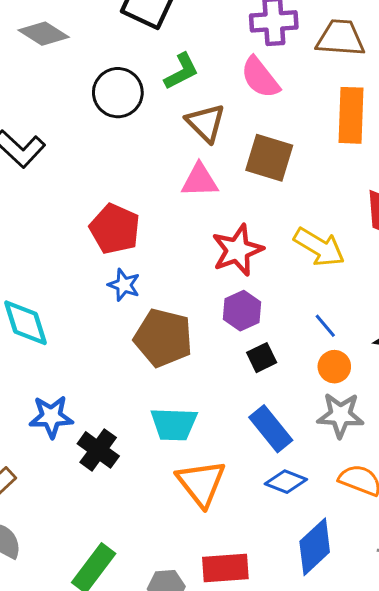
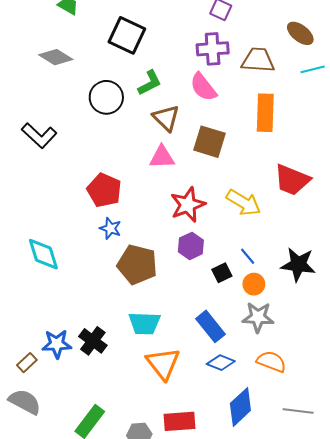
black square: (262, 358) -> (222, 273), moved
blue star: (51, 417) -> (57, 344), moved

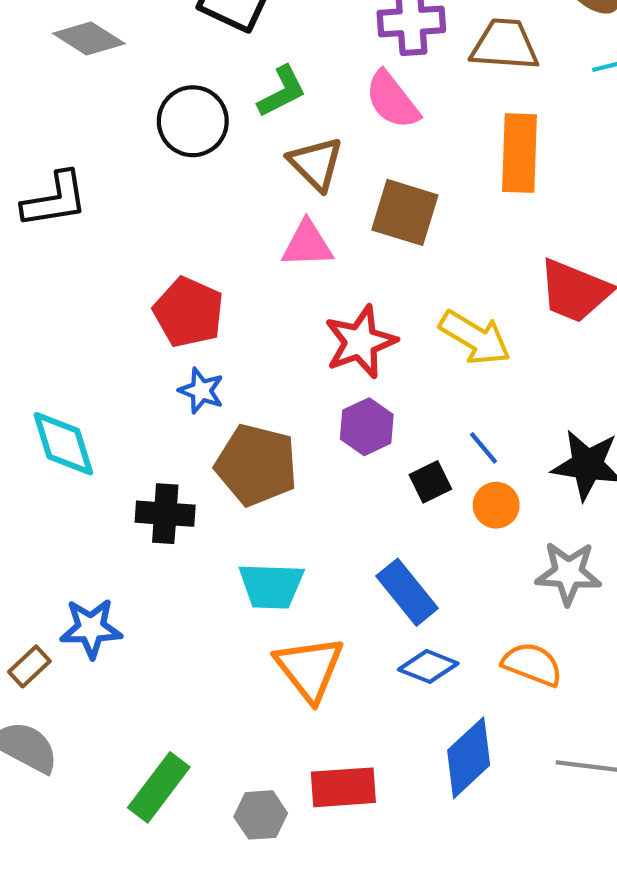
black L-shape: (39, 136) -> (55, 200), turned -52
gray star: (258, 317) -> (568, 573), moved
black cross: (93, 341) -> (165, 514), moved, turned -32

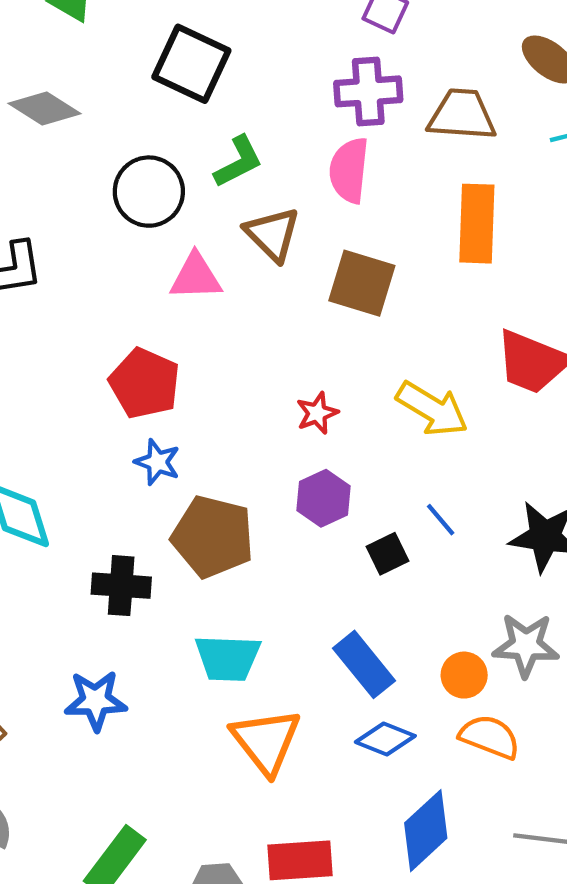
pink semicircle: (392, 100) -> (349, 170), turned 44
pink triangle: (307, 244) -> (196, 277), moved
red star: (360, 342) -> (317, 413), size x0.6
orange circle: (496, 505) -> (464, 675), moved
blue star: (91, 628) -> (96, 701), moved

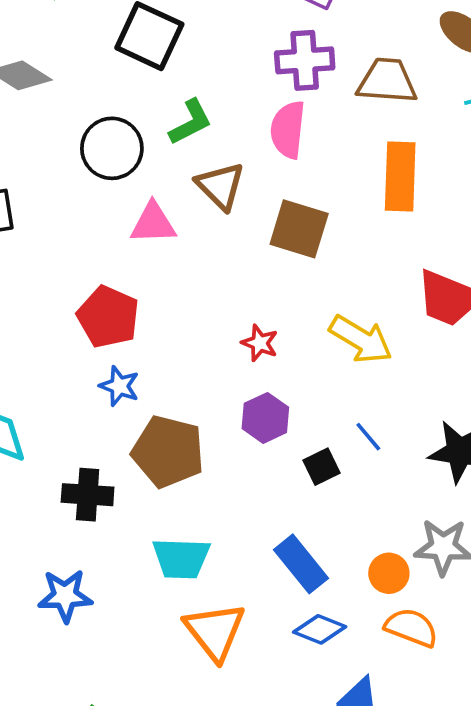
red star: (317, 413) -> (260, 343), turned -30

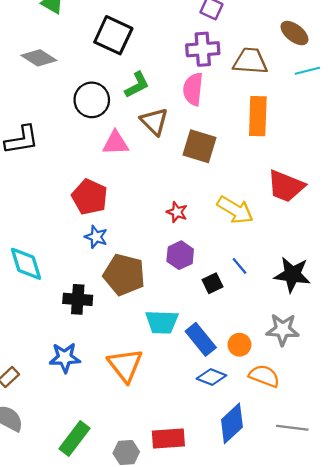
cyan trapezoid: (181, 558) -> (162, 322), moved
orange circle: (389, 573) -> (239, 345), moved
orange triangle: (215, 631) -> (125, 365), moved

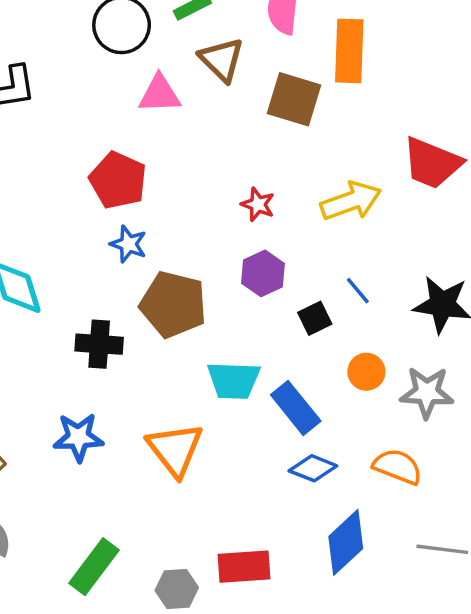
orange rectangle: (258, 116) -> (349, 51), moved
yellow arrow: (235, 210) -> (351, 201), turned -51
orange circle: (239, 345) -> (366, 372), moved

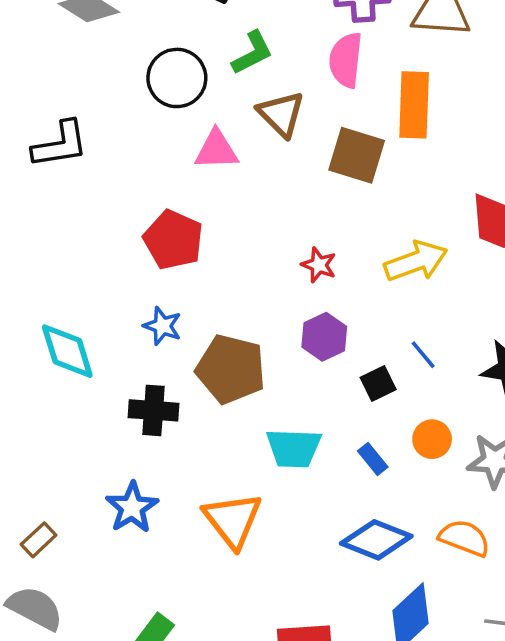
blue star: (128, 244) -> (163, 326), moved
blue rectangle: (296, 408) -> (373, 459), moved, size x0.6
blue star: (78, 437) -> (132, 507), turned -30
blue diamond: (313, 468) -> (376, 540), size x1.4

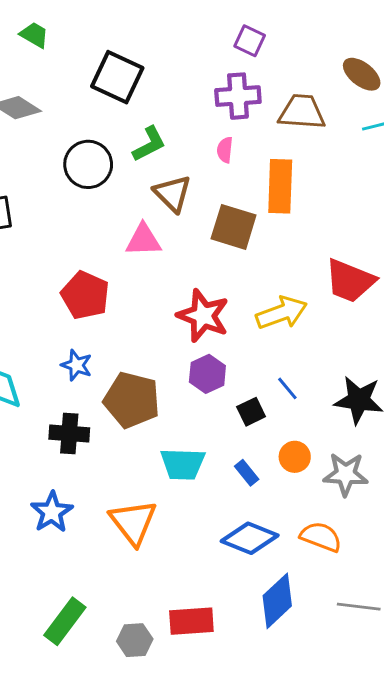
pink semicircle: (346, 60) -> (225, 150), size x0.6
pink triangle: (216, 150) -> (143, 240), moved
red star: (319, 265) -> (203, 316), size x1.8

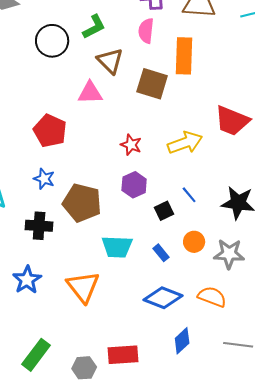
pink semicircle: (225, 150) -> (146, 31), size x1.4
red star: (203, 316) -> (131, 145), size x0.6
blue diamond: (277, 601) -> (182, 341), size x0.7

